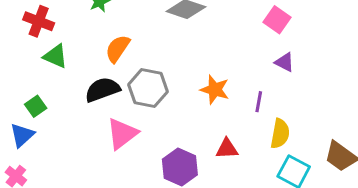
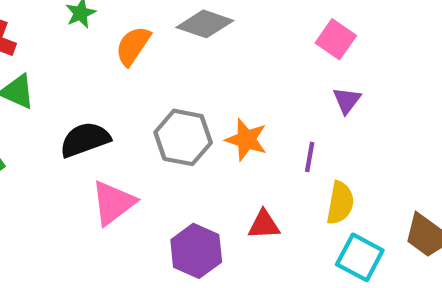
orange semicircle: (118, 49) -> (133, 46), moved
purple triangle: (285, 62) -> (347, 100), turned 40
gray hexagon: (148, 88) -> (183, 137), moved

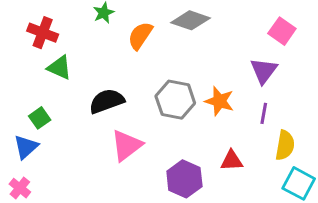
purple triangle: (347, 100) -> (264, 71), moved, size x1.4

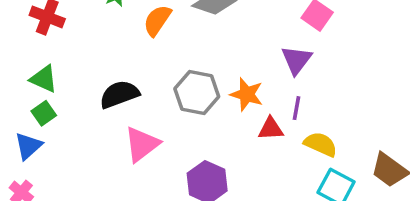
green triangle: (59, 68) -> (44, 79), moved
yellow semicircle: (285, 145) -> (321, 144), turned -76
red triangle: (232, 161) -> (271, 129), moved

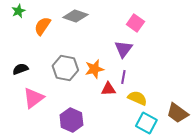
black semicircle: (119, 94) -> (20, 69), size x0.7
orange star: (247, 94) -> (94, 69), turned -30

